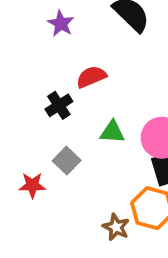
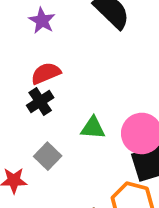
red semicircle: (91, 77) -> (46, 73), moved

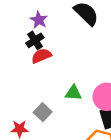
black cross: (40, 101) -> (35, 40), moved

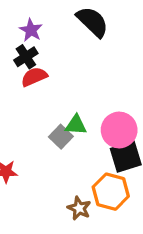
gray square: (43, 112) -> (61, 137), moved

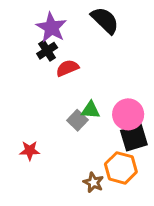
purple star: (31, 30) -> (51, 28), size x1.5
red semicircle: (34, 77) -> (67, 68), moved

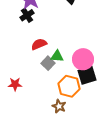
red semicircle: (67, 68) -> (39, 44), moved
orange hexagon: (121, 168) -> (69, 86), moved

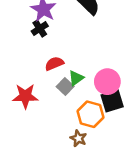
green triangle: (57, 56) -> (76, 78), turned -40
red star: (15, 84) -> (25, 96), moved, size x1.5

